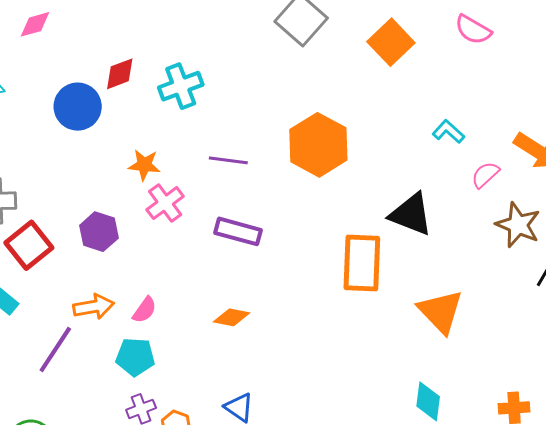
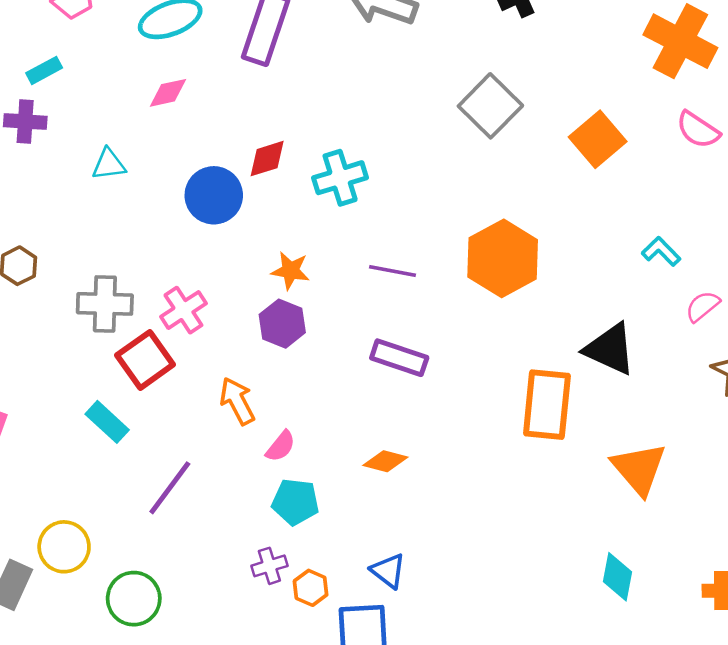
pink cross: (165, 203) -> (183, 310), moved
purple hexagon: (99, 232) -> (282, 324), moved
orange arrow: (94, 307) -> (237, 401), moved, turned -111
cyan pentagon: (135, 357) -> (295, 502), moved

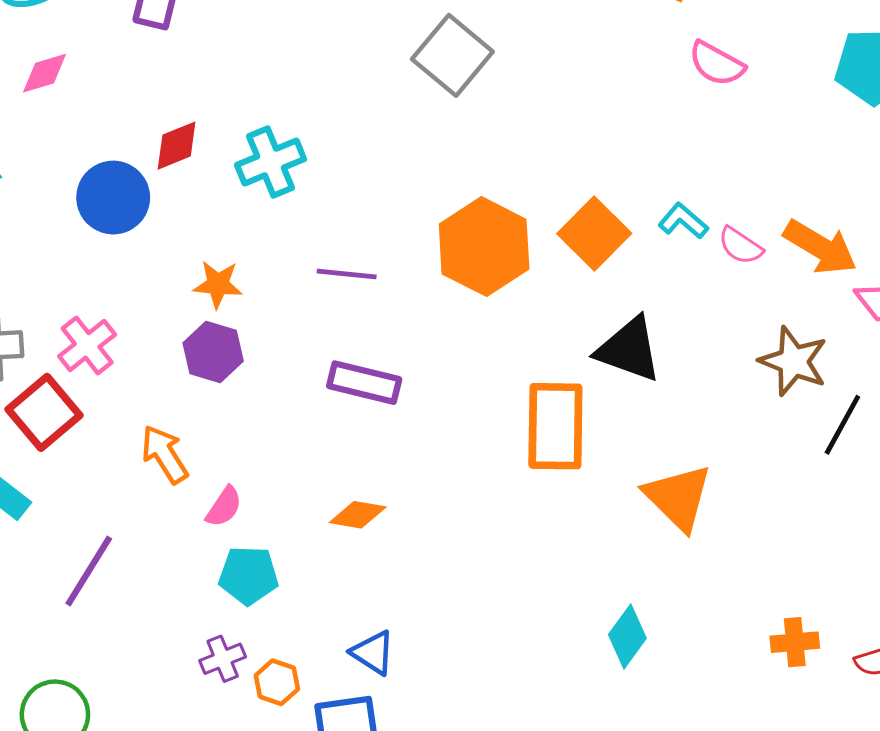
orange square: (598, 139) -> (594, 233), moved
pink semicircle: (703, 306) -> (740, 246), moved, turned -102
cyan diamond: (618, 577) -> (627, 636), moved, turned 30

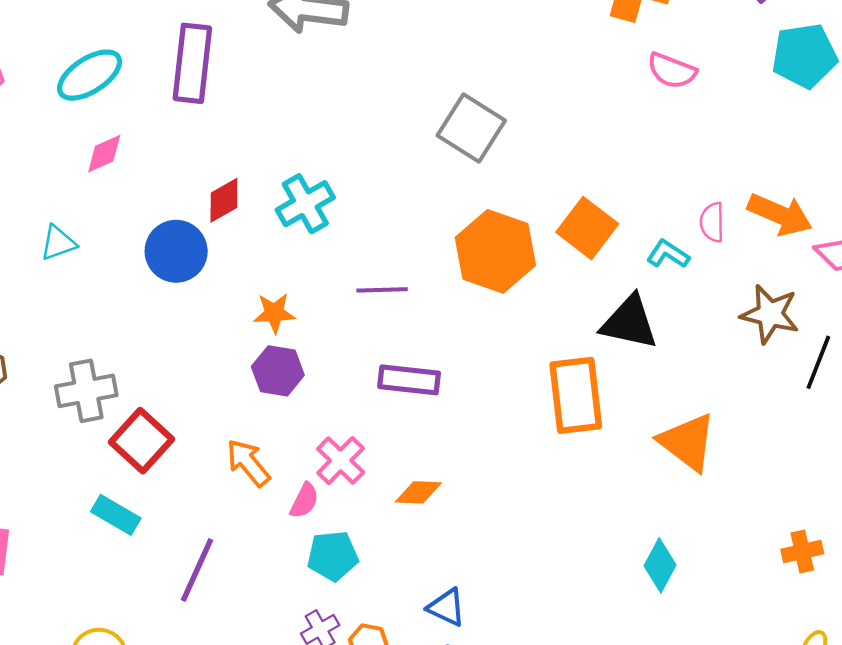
gray square: (452, 55) -> (471, 128), moved
cyan L-shape: (683, 221) -> (668, 254), moved
pink semicircle: (740, 246) -> (712, 222), turned 63
pink cross: (87, 345) -> (341, 461), moved

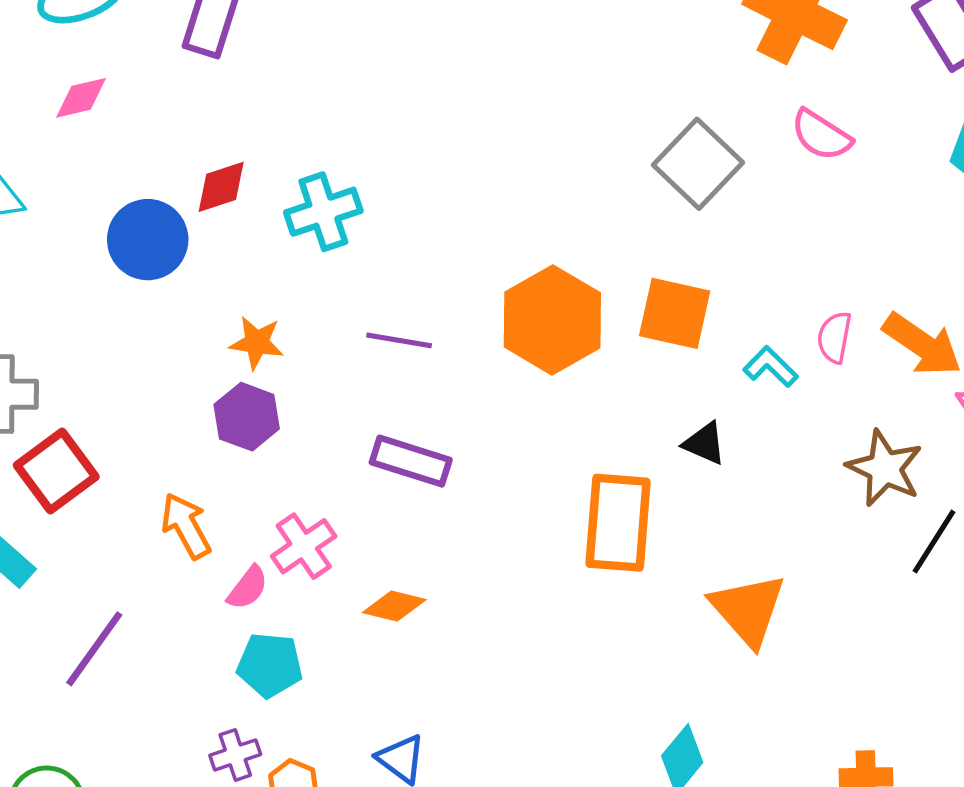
gray square: (471, 128) -> (698, 164), moved
orange square: (587, 228) -> (675, 313), turned -36
black triangle: (629, 322) -> (704, 443), size x0.6

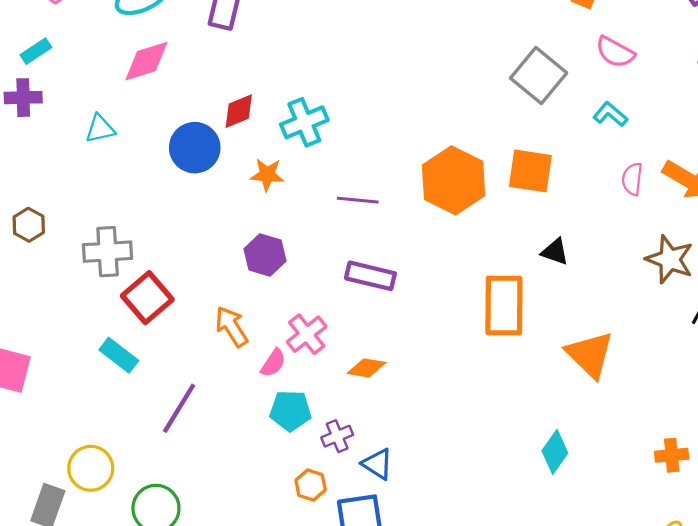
pink diamond: (81, 98) -> (146, 61), size x1.4
orange star: (257, 343) -> (267, 175), moved
cyan L-shape: (771, 367) -> (610, 114), moved
purple cross: (235, 755) -> (337, 436), moved

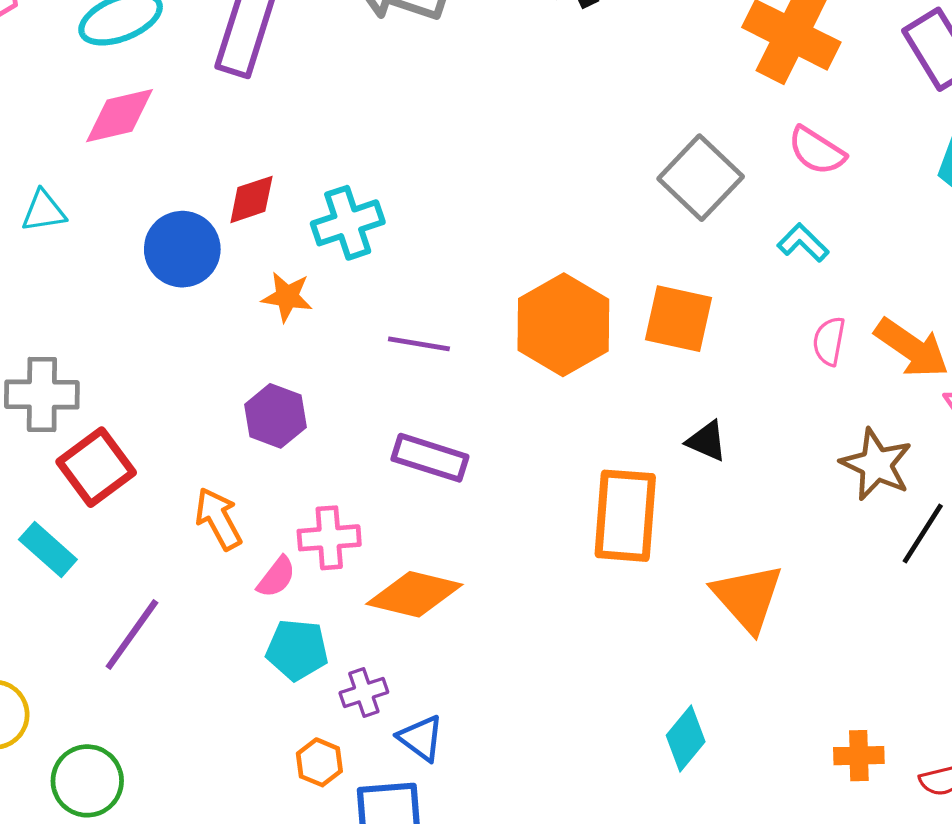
pink cross: (307, 334) -> (329, 538), turned 30
orange diamond: (366, 368) -> (414, 594), size x1.6

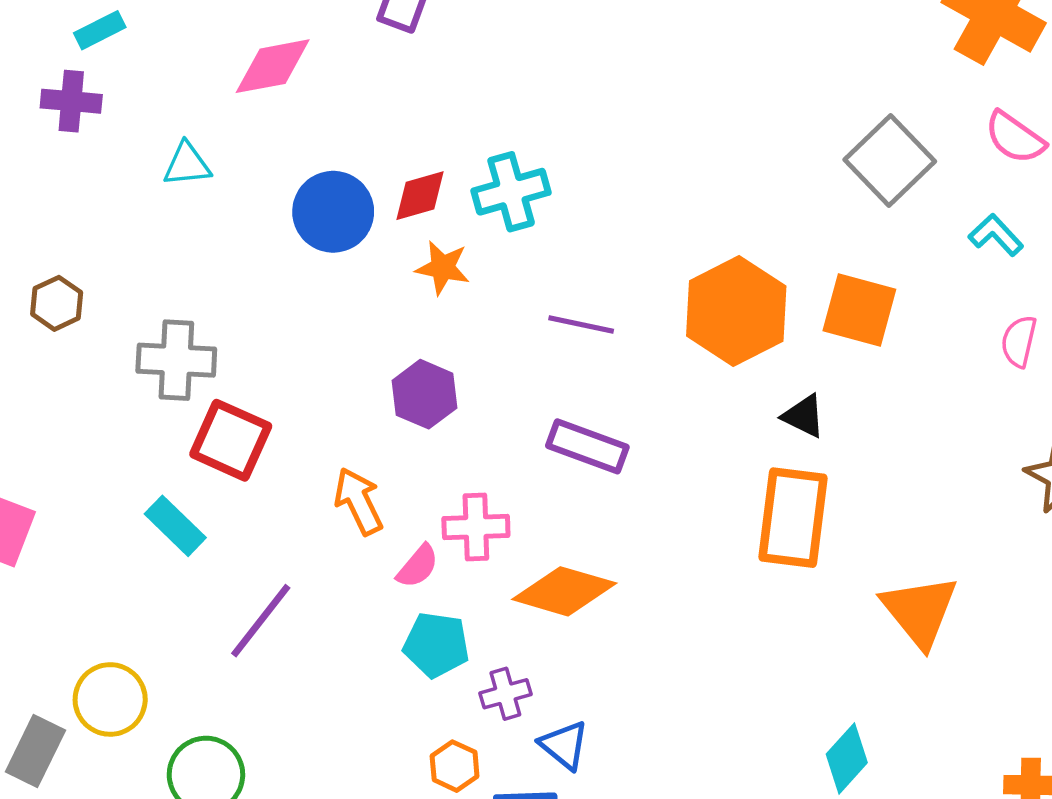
red diamond: (251, 199) -> (420, 196), moved
black triangle: (707, 441) -> (804, 416), moved
red square: (96, 467) -> (231, 440), turned -32

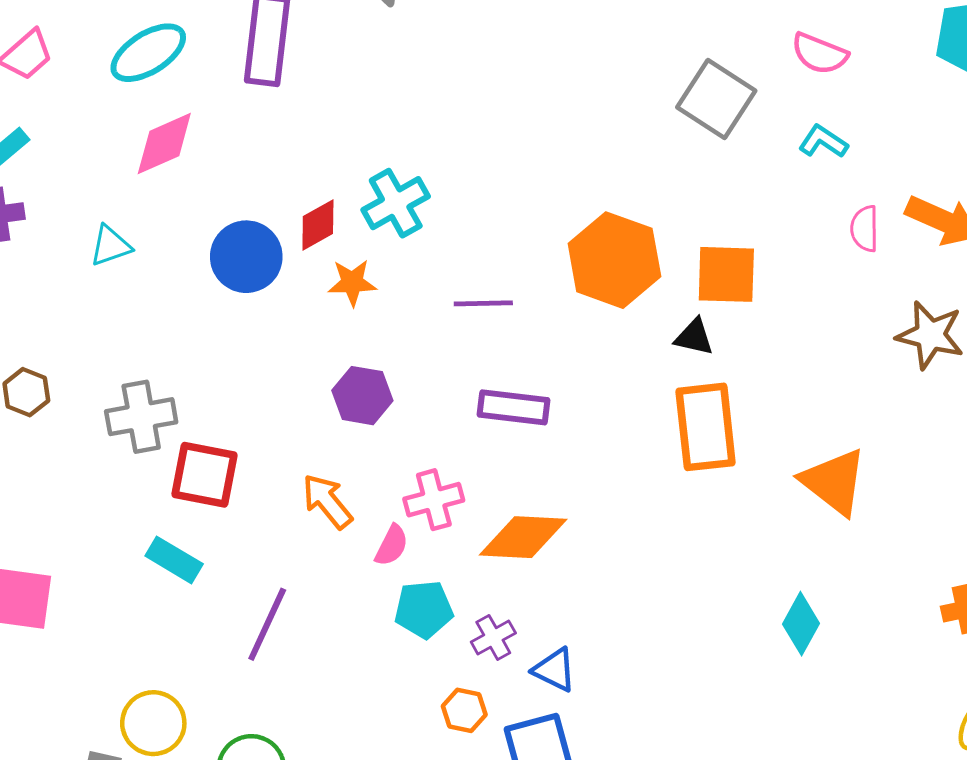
orange square: (859, 310) -> (726, 274), moved

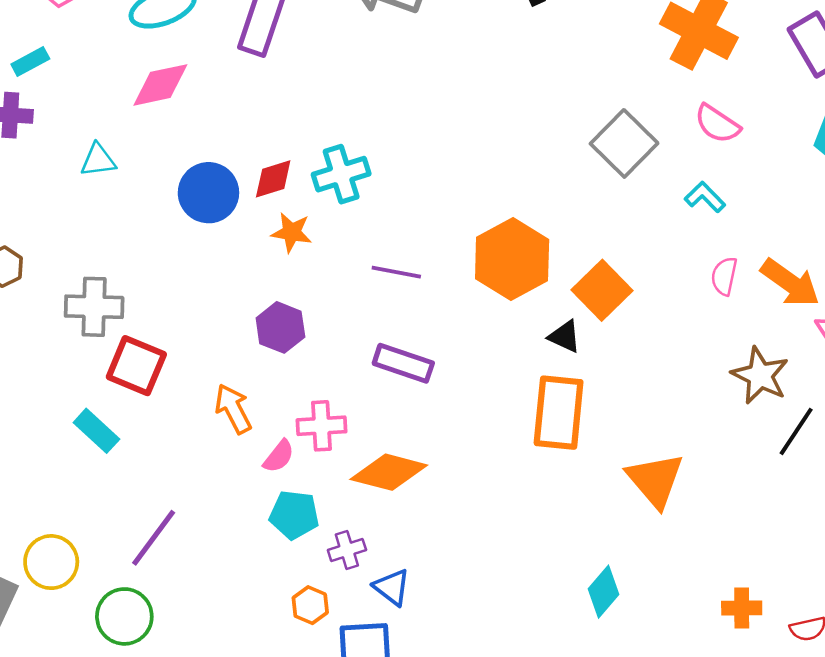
orange square: (726, 274) -> (602, 290), turned 32
purple line: (267, 624) -> (154, 538), moved

